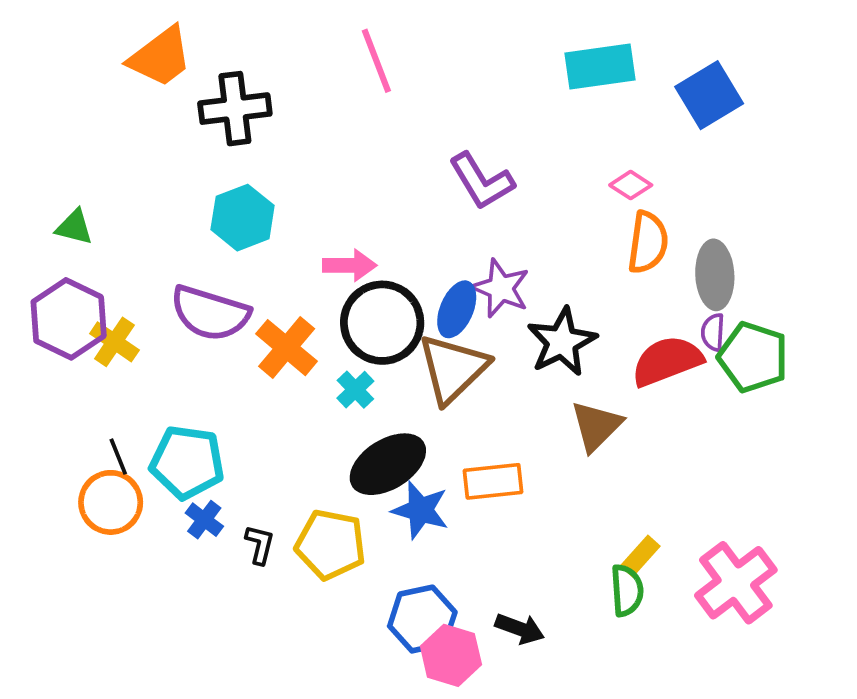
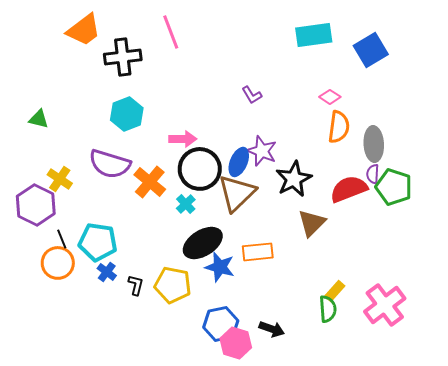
pink line: (376, 61) -> (171, 32), moved
purple L-shape: (482, 181) -> (252, 95), size x0.6
purple hexagon: (69, 319) -> (36, 205), moved

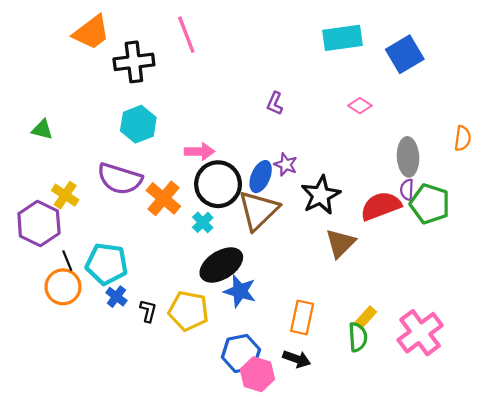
purple L-shape: (252, 95) -> (275, 103), turned 55
orange semicircle: (339, 127) -> (463, 138), moved, size x0.7
purple star: (262, 151) -> (286, 165), size x0.7
orange rectangle: (258, 252) -> (302, 317), moved, turned -72

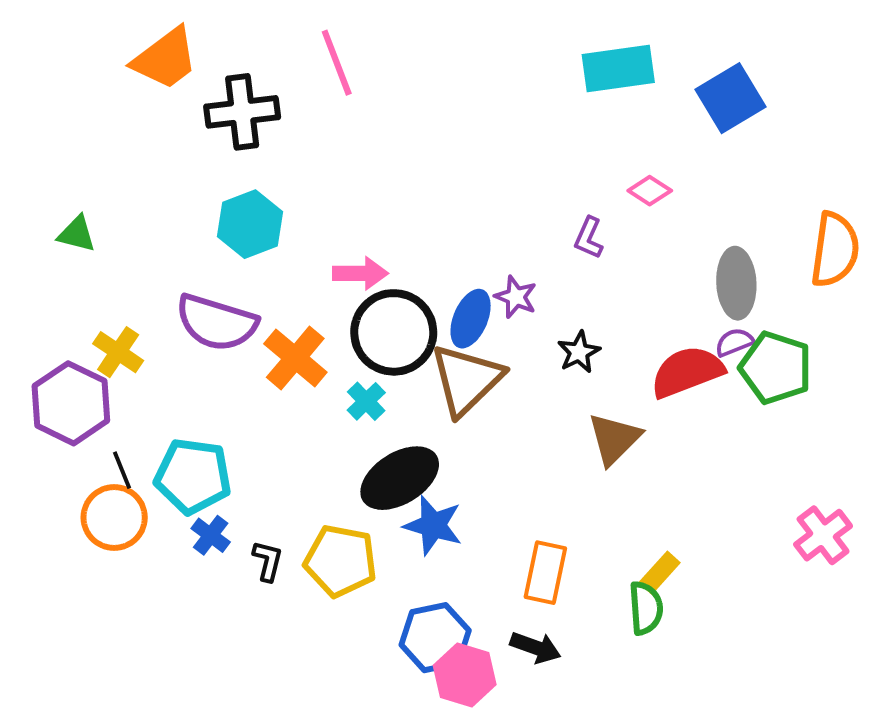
purple L-shape: (275, 103) -> (589, 238), moved
orange semicircle: (463, 138) -> (835, 250), size x1.6
purple semicircle: (407, 190) -> (734, 342), turned 65
black star: (321, 195) -> (579, 352), size x0.6
pink cross: (420, 333) -> (823, 535), moved, size x0.7

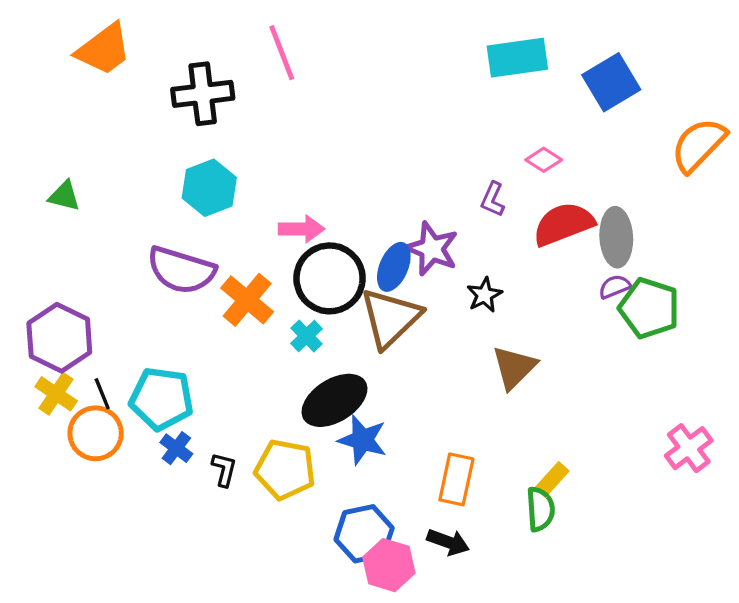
orange trapezoid: (165, 59) -> (104, 49), moved
orange semicircle: (835, 250) -> (699, 145), moved, turned -144
purple star: (516, 297) -> (432, 249), size x1.5
yellow cross: (118, 352) -> (56, 394), moved
red semicircle: (687, 372) -> (564, 224), moved

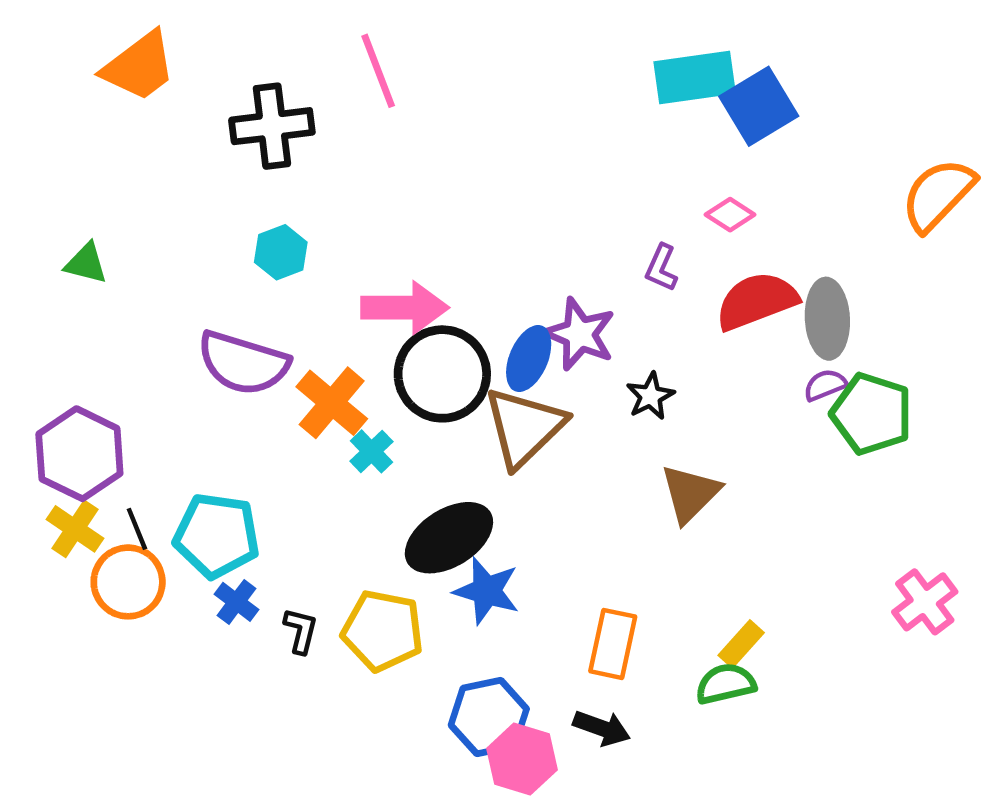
blue square: (611, 82) -> (759, 106), moved
cyan hexagon: (209, 188) -> (281, 252), size x0.7
pink arrow: (302, 229) -> (405, 308), size x1.4
cyan cross: (306, 336) -> (372, 451), moved
green semicircle: (540, 509) -> (726, 684), turned -99

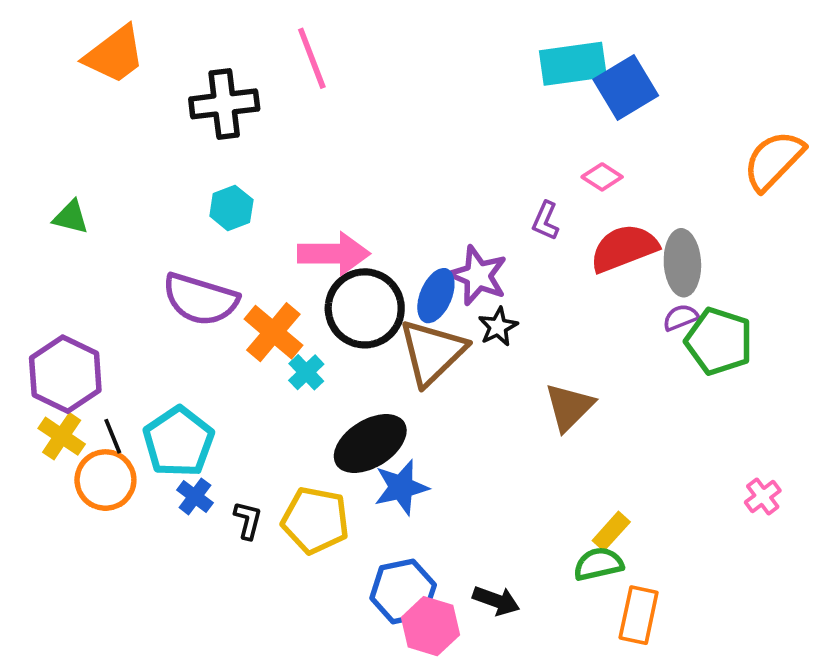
black star: (650, 396) -> (498, 327), moved
cyan pentagon: (217, 536) -> (178, 442), turned 30
blue star: (487, 591) -> (401, 487), turned -30
pink cross: (925, 602) -> (763, 496), size x0.7
orange rectangle: (613, 644) -> (639, 615), moved

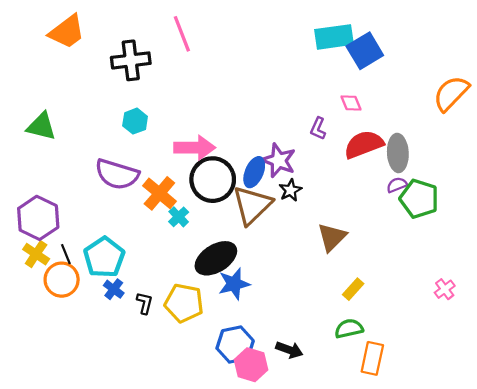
pink diamond: (602, 177) -> (351, 103), turned 35
green triangle: (71, 217) -> (41, 126), size x1.4
yellow rectangle: (611, 531) -> (353, 289), moved

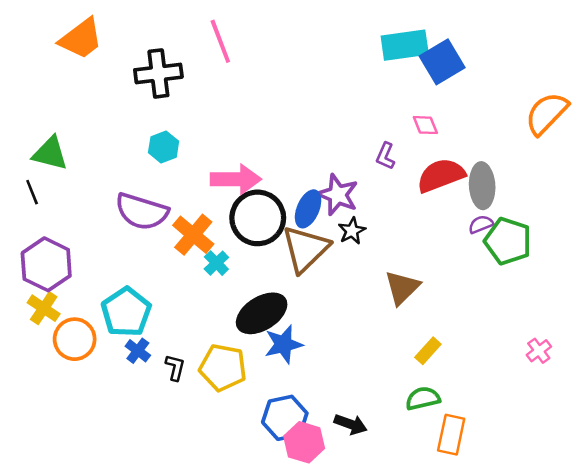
black line: (66, 254) -> (32, 192), moved

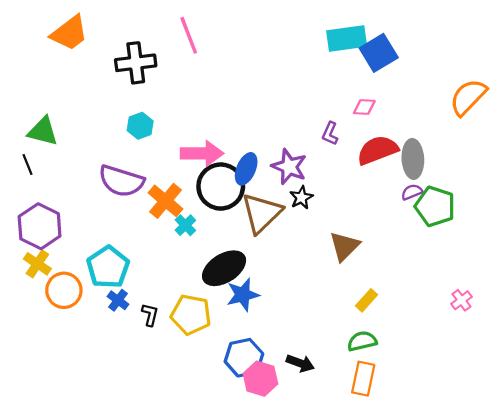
pink diamond: (425, 125) -> (364, 107), turned -65
blue ellipse: (308, 209) -> (246, 169), moved
orange rectangle: (451, 435) -> (363, 379), moved

